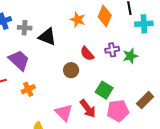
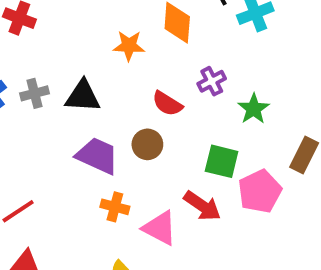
green star: (130, 56) -> (254, 109), moved
purple trapezoid: (19, 60) -> (97, 156), moved
orange cross: (28, 89) -> (115, 207), moved, turned -32

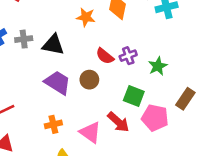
purple cross: (212, 81) -> (128, 56), moved
pink pentagon: (260, 191) -> (155, 118), turned 30
orange cross: (115, 207) -> (53, 124), moved, turned -35

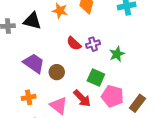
black triangle: (53, 45) -> (32, 21), moved
brown circle: (89, 80) -> (57, 72), moved
brown rectangle: (185, 99) -> (137, 103), moved

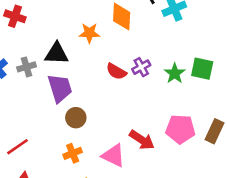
purple trapezoid: (34, 63) -> (60, 88), moved, turned 50
brown circle: (57, 72) -> (76, 118), moved
green square: (96, 78) -> (202, 69), moved

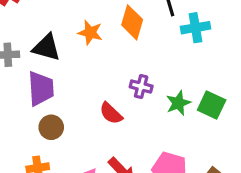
purple cross: (141, 67) -> (141, 86), turned 30
red semicircle: (116, 71) -> (111, 113), moved

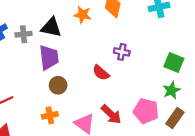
green star: (178, 103) -> (171, 90), moved

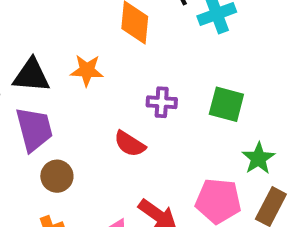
orange star: (83, 15) -> (87, 70), moved
green square: (174, 63) -> (226, 104), moved

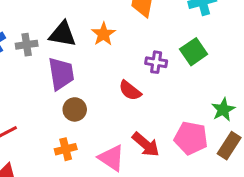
orange star: (87, 70) -> (103, 34), turned 30
green square: (226, 104) -> (194, 52), moved, turned 36

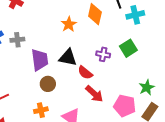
black triangle: (63, 34) -> (68, 58), moved
orange star: (103, 34) -> (69, 24), moved
red arrow: (146, 144) -> (94, 94), moved

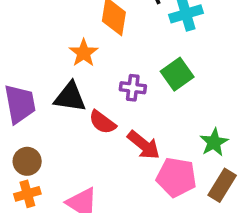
orange star: (69, 24) -> (84, 53), moved
brown circle: (48, 84) -> (27, 161), moved
red arrow: (94, 94) -> (144, 145), moved

